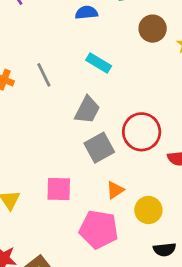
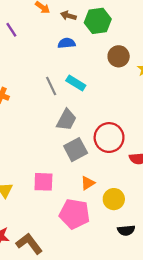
gray line: (44, 75) -> (51, 86), moved

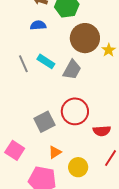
brown circle: (119, 56) -> (85, 38), size x1.5
gray trapezoid: (66, 120) -> (72, 70), moved
pink square: (43, 182) -> (15, 150), turned 30

